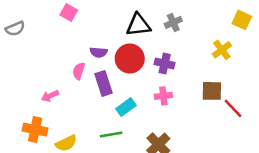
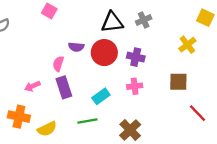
purple rectangle: (104, 83) -> (64, 87), moved
red line: (233, 108) -> (197, 113), moved

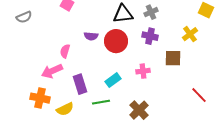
purple cross: (136, 57) -> (150, 36), moved
pink semicircle: (58, 64) -> (65, 51), moved
brown square: (178, 82) -> (173, 58), moved
pink arrow: (32, 86) -> (52, 71), size x1.5
purple rectangle: (64, 87) -> (80, 84), moved

